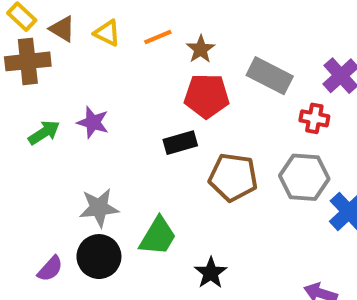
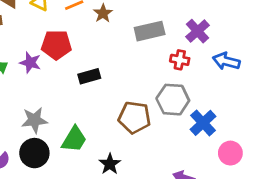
gray rectangle: (270, 76) -> (150, 31), turned -40
red pentagon: (207, 96) -> (56, 45), moved
brown pentagon: (233, 177) -> (134, 117), moved

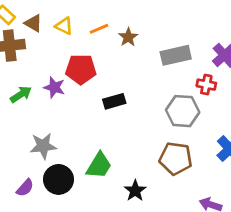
gray hexagon: (173, 100) -> (183, 111), moved
brown pentagon: (134, 117) -> (176, 159), moved
gray star: (34, 120) -> (43, 146), moved

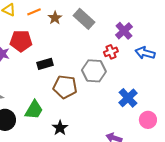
gray rectangle: (176, 55) -> (84, 19), moved, turned 55
red cross: (206, 85) -> (111, 52), turned -32
brown pentagon: (176, 159) -> (65, 87), moved

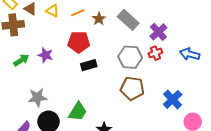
purple cross: (124, 31) -> (158, 32), moved
red pentagon: (21, 41) -> (79, 42), moved
gray hexagon: (94, 71) -> (130, 57), moved
brown pentagon: (65, 87) -> (132, 88), moved

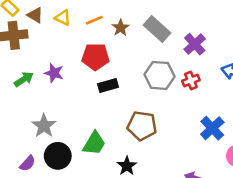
red cross: (155, 53) -> (191, 80), moved
brown pentagon: (132, 88) -> (142, 126), moved
gray star: (37, 97) -> (44, 126), turned -30

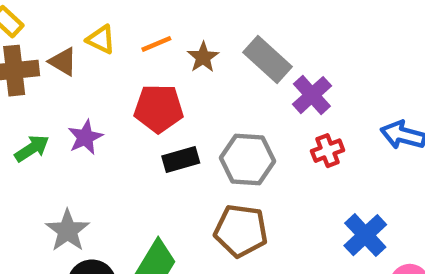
brown triangle: (35, 15) -> (63, 62), moved
purple cross: (195, 44) -> (312, 95), moved
purple star: (54, 73) -> (85, 137), turned 30
gray hexagon: (160, 75) -> (248, 159), moved

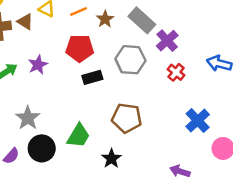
red cross: (328, 151) -> (176, 72), turned -30
gray hexagon: (248, 159) -> (130, 60), moved

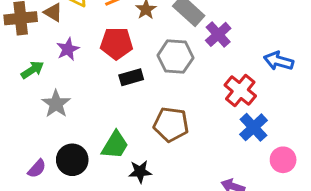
purple star: (38, 65) -> (68, 49), moved
red cross: (176, 72) -> (240, 90), moved, size x1.5
gray star: (28, 118) -> (56, 104), moved
black star: (111, 159) -> (140, 172), moved, turned 30

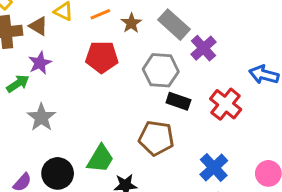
purple star: (68, 49) -> (40, 63), moved
black rectangle: (131, 77) -> (178, 101), moved, turned 35
blue cross: (254, 127) -> (214, 168), moved

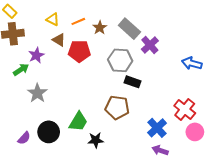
brown triangle: (38, 26) -> (59, 40), moved
red cross: (226, 104) -> (185, 109), moved

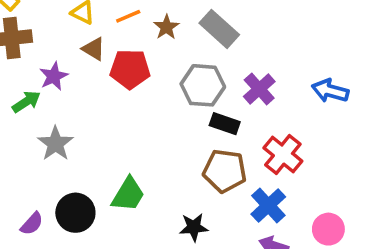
purple cross: (150, 45) -> (259, 89), moved
brown pentagon: (117, 107) -> (225, 171), moved
red cross: (185, 109) -> (283, 155), moved
pink circle: (195, 132) -> (328, 229), moved
black star: (96, 140) -> (194, 227), moved

